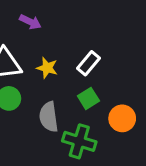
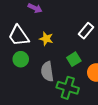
white rectangle: (88, 63) -> (86, 31), moved

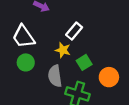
white rectangle: (86, 31) -> (74, 31), moved
yellow star: (46, 39) -> (63, 50), moved

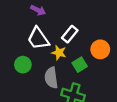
white trapezoid: (23, 37) -> (38, 38), moved
orange circle: (109, 77) -> (100, 49), moved

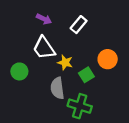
white rectangle: (70, 34) -> (79, 25), moved
green circle: (23, 65) -> (19, 71), moved

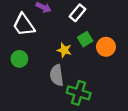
white trapezoid: (44, 48) -> (24, 25), moved
green square: (86, 75) -> (85, 39), moved

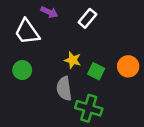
green square: (85, 39) -> (96, 71), moved, turned -32
orange circle: (106, 47) -> (128, 66), moved

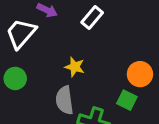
white trapezoid: (27, 32) -> (21, 33), turned 76
green square: (96, 71) -> (127, 100), moved

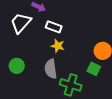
white rectangle: (92, 18) -> (54, 27), moved, turned 70
green circle: (15, 78) -> (17, 66), moved

